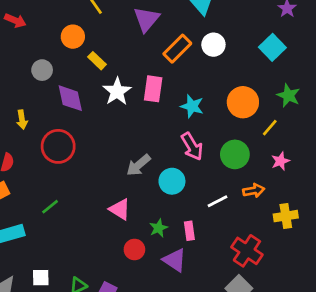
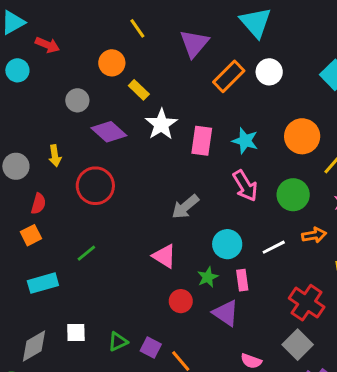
pink rectangle: (153, 89) -> (202, 141), moved
purple diamond: (70, 98) -> (109, 132), turned -36
cyan circle: (172, 181) -> (227, 244), moved

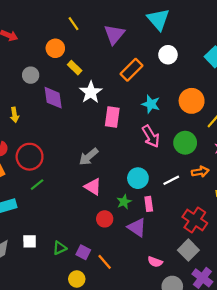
orange rectangle: (229, 76) -> (131, 70), moved
purple diamond: (109, 132) -> (53, 98), turned 40
pink rectangle: (202, 141) -> (112, 117), moved
red circle: (95, 186) -> (30, 157), moved
gray arrow: (185, 207) -> (89, 157), moved

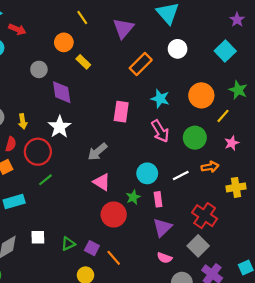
white star: (91, 92) -> (60, 127), moved
yellow arrow: (15, 115) -> (23, 121), moved
red circle: (105, 219) -> (114, 215), size x1.5
purple triangle: (137, 227) -> (162, 227), moved, turned 42

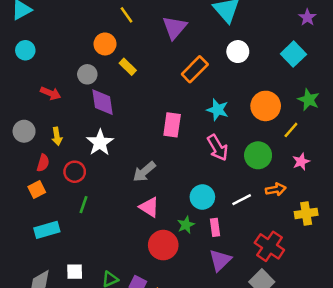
red arrow: (17, 29) -> (51, 93), moved
gray circle: (39, 69) -> (87, 74), moved
red circle: (38, 152) -> (75, 172), size x0.7
green line: (45, 180) -> (83, 205), turned -32

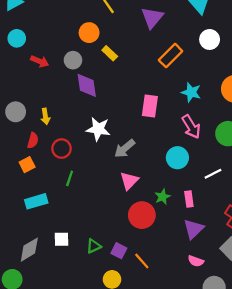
red arrow: (51, 93) -> (40, 61), moved
white star: (100, 143) -> (98, 129), moved, turned -30
cyan circle: (202, 197) -> (177, 158), moved
pink triangle: (149, 207) -> (129, 181), turned 42

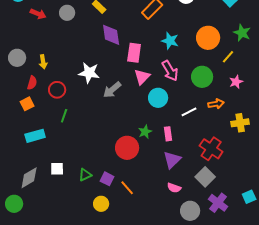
purple diamond: (87, 85) -> (111, 35), moved
pink triangle: (129, 181) -> (142, 77), moved

